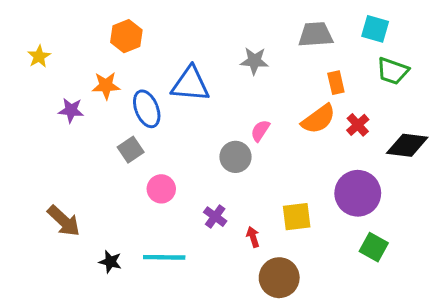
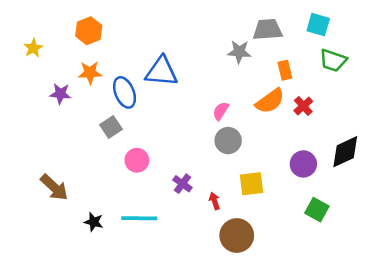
orange hexagon: (126, 36) -> (89, 31), moved
gray star: (254, 61) -> (239, 52), moved
black diamond: (407, 145) -> (345, 152), moved, turned -32
gray circle: (235, 157) -> (228, 141), moved
purple circle: (358, 193) -> (303, 164), size x0.7

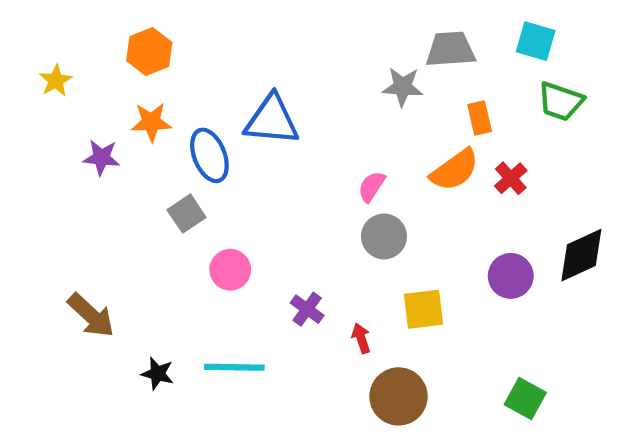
green square: (317, 210) -> (525, 399), moved

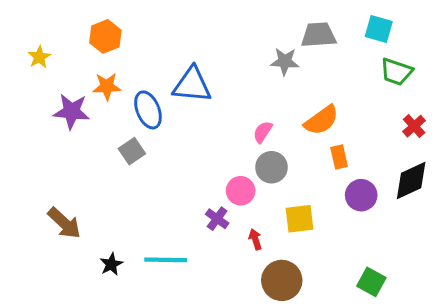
orange rectangle: (480, 118) -> (339, 157), moved
purple star: (101, 157) -> (72, 111), size x1.4
red cross: (511, 178) -> (414, 126), moved
pink circle: (230, 270) -> (241, 191), moved
black star: (157, 374) -> (111, 264), turned 30

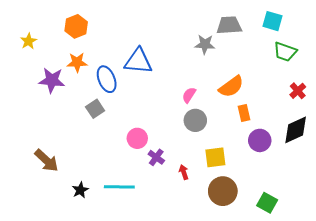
pink circle: (241, 191) -> (137, 138), moved
brown circle: (282, 280) -> (223, 191), moved

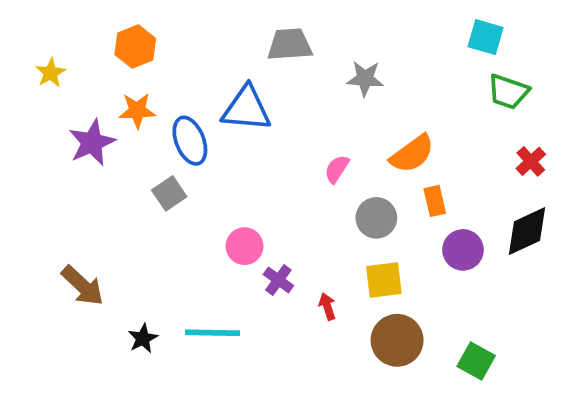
gray trapezoid: (229, 25) -> (290, 45), moved
purple star: (52, 80) -> (92, 143), turned -30
gray circle: (195, 120) -> (376, 218), moved

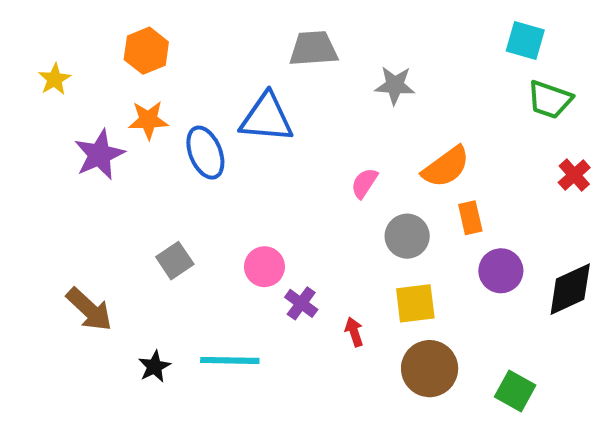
gray square: (169, 193) -> (175, 261), moved
black diamond: (527, 231) -> (570, 289), moved

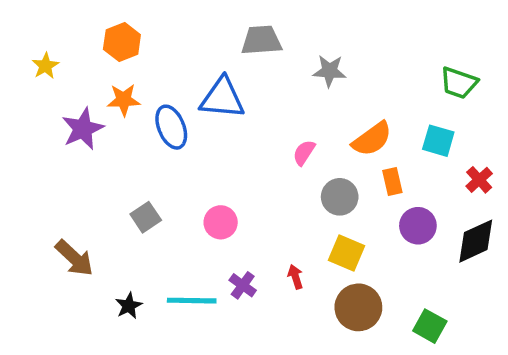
cyan square: (525, 41) -> (438, 141), moved
red cross: (574, 175) -> (479, 180), moved
purple cross: (301, 303) -> (243, 285), moved
yellow square: (415, 303) -> (346, 253), turned 30

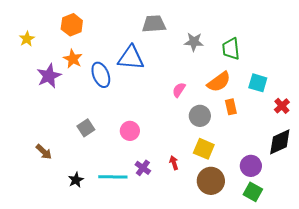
green trapezoid: (459, 83) -> (231, 49), moved, turned 65
orange star: (124, 100) -> (73, 59), turned 30
purple circle: (418, 226) -> (251, 166), moved
brown arrow: (74, 258) -> (44, 152), size x0.7

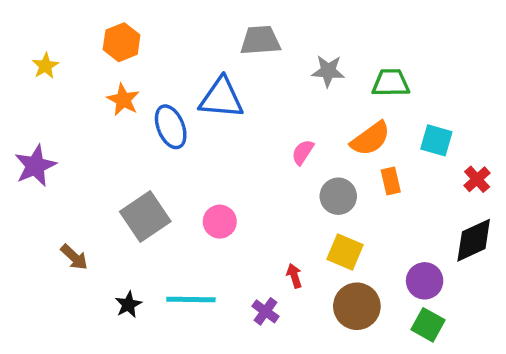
green trapezoid: (231, 49) -> (391, 83), turned 95
purple star: (49, 76) -> (35, 166), moved
gray square: (86, 128) -> (145, 217), size x1.6
purple cross: (143, 168) -> (265, 311), moved

